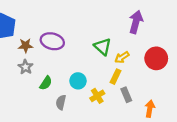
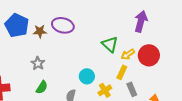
purple ellipse: (52, 41) -> (63, 25), moved
brown star: (25, 46) -> (40, 31), moved
red circle: (156, 58) -> (149, 55), moved
green semicircle: (46, 83) -> (42, 87), moved

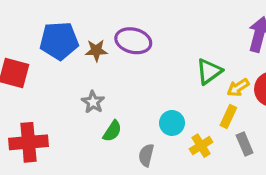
blue pentagon: (17, 25) -> (59, 41), turned -30
green triangle: (110, 44) -> (209, 71), turned 42
green semicircle: (42, 87) -> (112, 131), moved

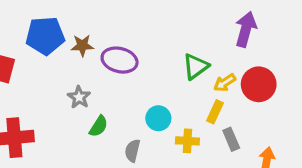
purple ellipse: (133, 41) -> (120, 60), moved
yellow cross: (201, 146) -> (187, 141), turned 35

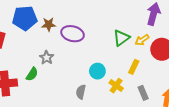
yellow arrow: (225, 83) -> (142, 40), moved
green semicircle: (98, 126) -> (32, 74), moved
gray rectangle: (231, 139) -> (143, 93), moved
yellow cross: (187, 141) -> (116, 86), turned 32

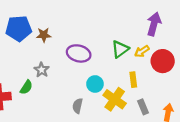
purple ellipse: (73, 34) -> (79, 53), moved
yellow rectangle: (134, 67) -> (133, 80), turned -32
yellow cross: (116, 86) -> (115, 99), size x1.5

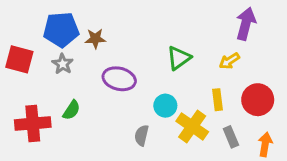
green triangle: (120, 49) -> (179, 58), moved
purple ellipse: (79, 53) -> (119, 79), moved
red circle: (163, 61) -> (258, 100), moved
gray star: (42, 70) -> (63, 64), moved

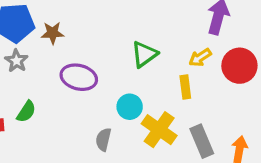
yellow rectangle: (217, 100) -> (185, 87), moved
red circle: (258, 100) -> (239, 66), moved
gray rectangle: (231, 137) -> (202, 141), size x1.4

